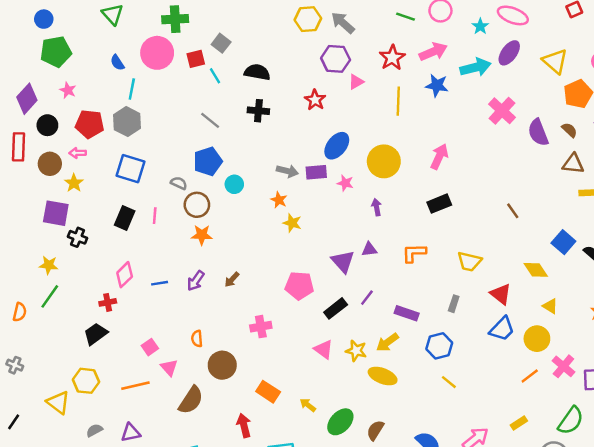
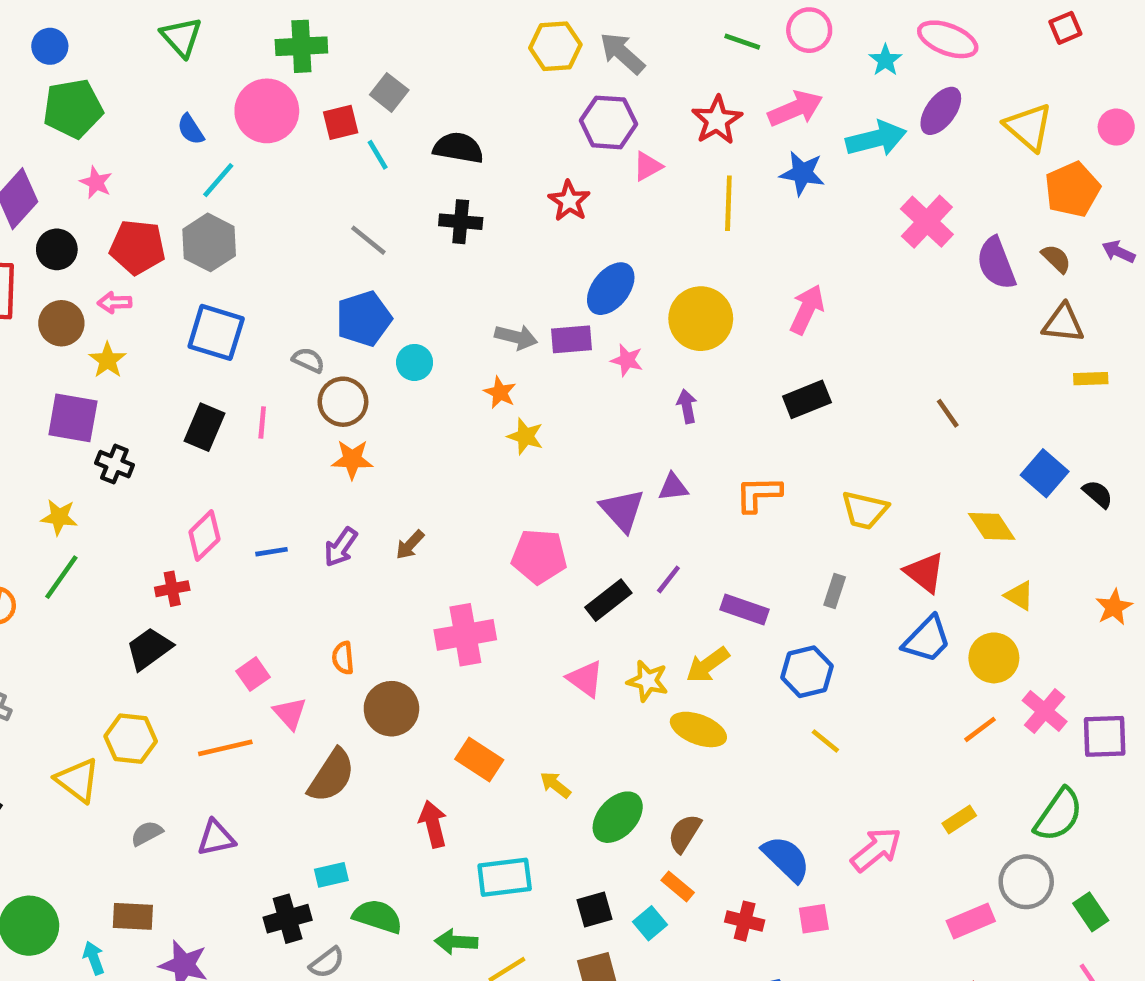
cyan line: (132, 89) -> (218, 180), turned 30
pink cross: (261, 327) -> (465, 635), size x1.4

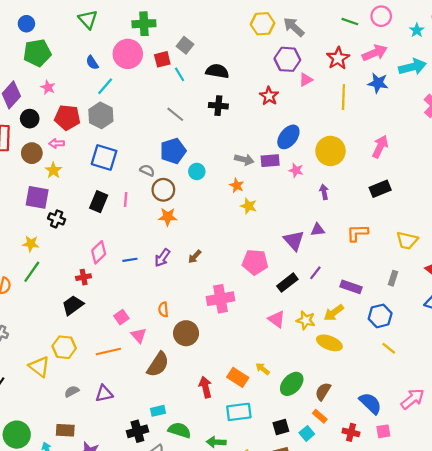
orange rectangle: (479, 759) -> (238, 377), moved

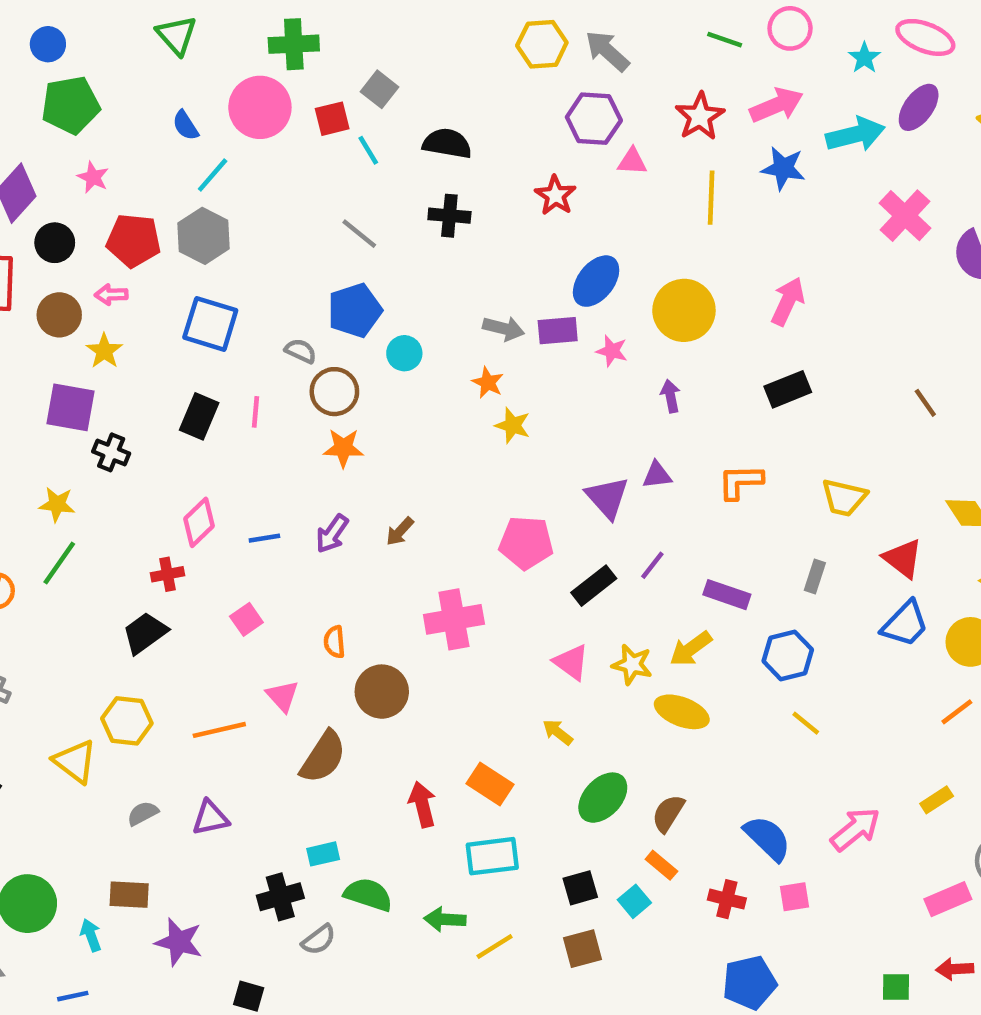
pink triangle: (306, 80) -> (632, 162), turned 32
pink square: (121, 317) -> (246, 619), moved
yellow arrow: (263, 369) -> (558, 732), moved

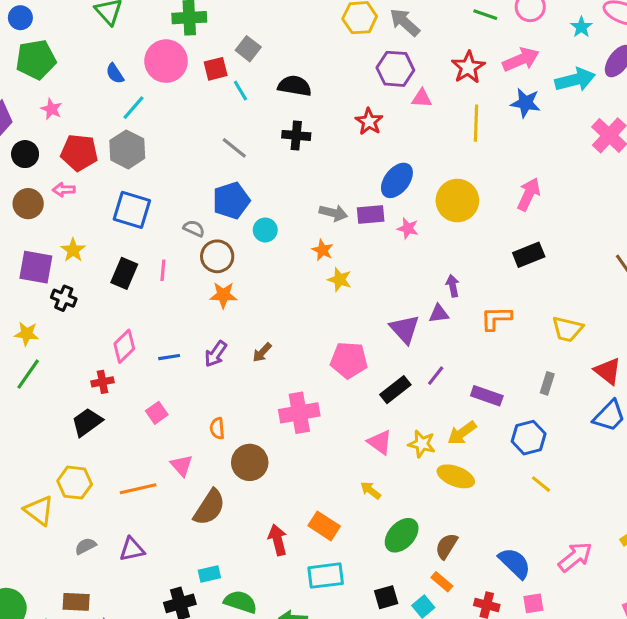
yellow star: (104, 351) -> (73, 250), moved
purple arrow: (670, 396) -> (453, 286), moved

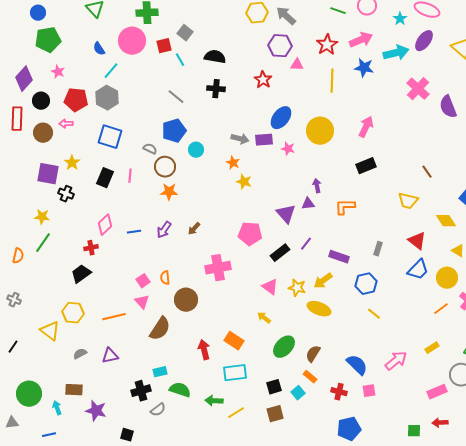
yellow trapezoid: (567, 329) -> (408, 201), moved
pink square: (157, 413) -> (143, 281), moved

